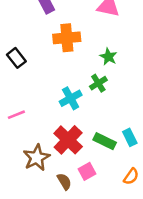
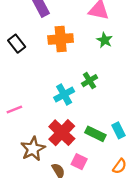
green star: (108, 57) -> (105, 40), moved
black rectangle: (16, 58) -> (17, 44), moved
pink square: (87, 171) -> (79, 162), turned -35

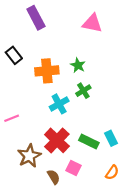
orange cross: (61, 39) -> (47, 71), moved
green star: (105, 40) -> (78, 65), moved

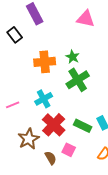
black rectangle: (14, 55) -> (15, 35), moved
green cross: (83, 91) -> (78, 80), size x1.6
cyan cross: (59, 104) -> (44, 99), moved

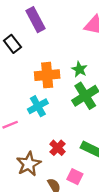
cyan cross: (44, 99) -> (38, 106), moved
red cross: (54, 125) -> (58, 148), size x0.6

